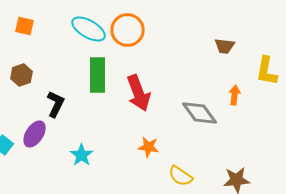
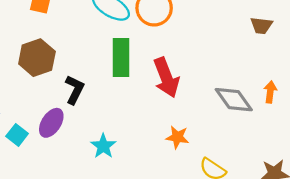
brown hexagon: (22, 75) -> (37, 58), size x1.5
orange arrow: (235, 95) -> (270, 92), moved

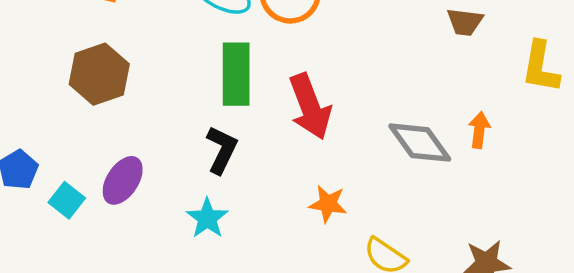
black L-shape: (75, 90) -> (222, 150), moved

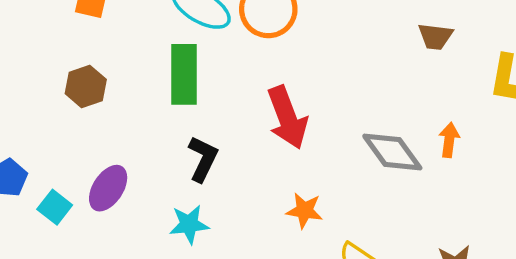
brown hexagon: (99, 74) -> (86, 86), size x0.7
green rectangle: (236, 74) -> (184, 74), moved
cyan star: (207, 218) -> (189, 224), turned 30

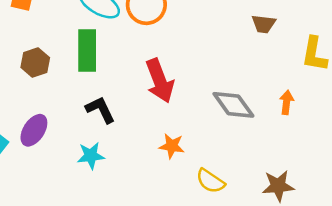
brown hexagon: (86, 86) -> (35, 63), moved
orange arrow: (449, 140) -> (287, 102), moved
black L-shape: (203, 159) -> (100, 110), turned -52

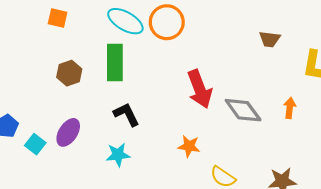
red arrow: (160, 81) -> (200, 89), moved

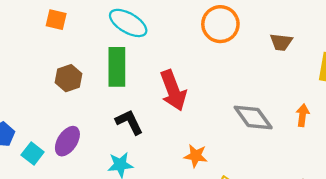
orange circle: (167, 22) -> (220, 24), moved
red arrow: (200, 89) -> (173, 90), moved

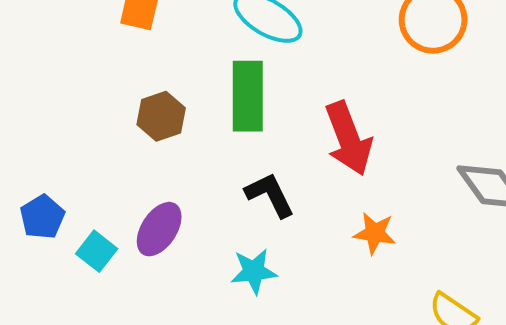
orange star: (196, 156) -> (375, 233), moved

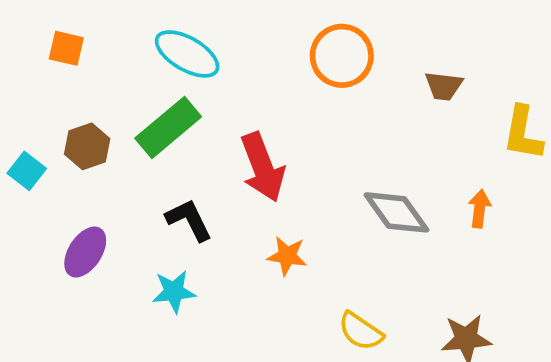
green rectangle: (248, 96) -> (168, 127), turned 50
cyan square: (97, 251) -> (27, 171), moved

